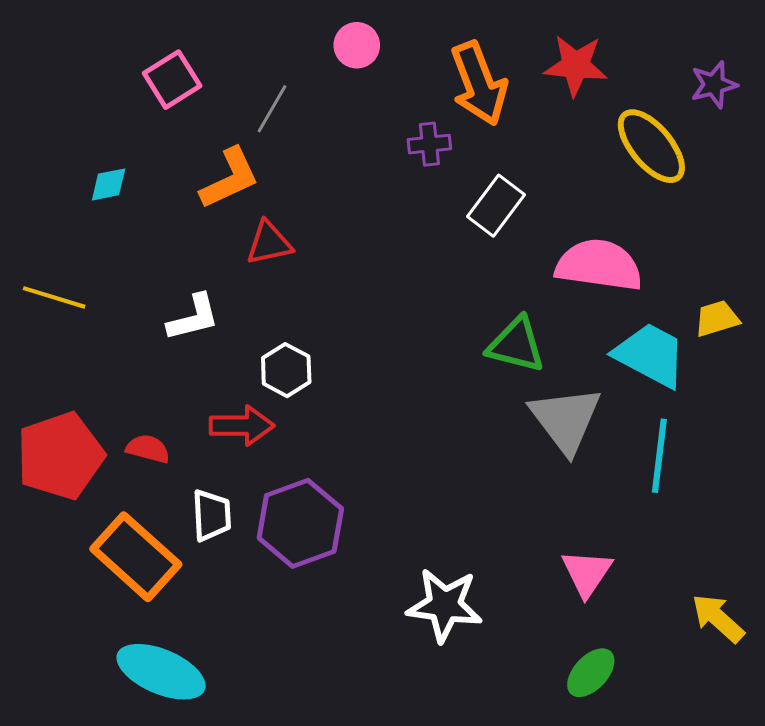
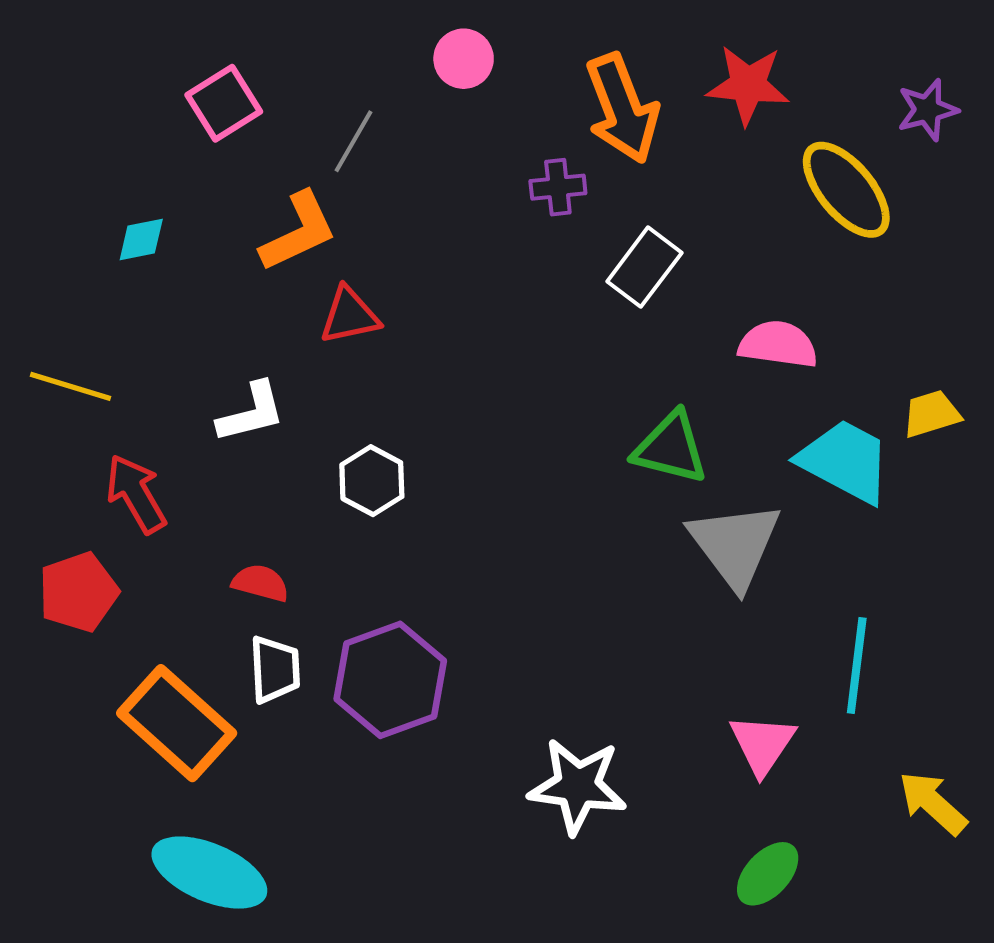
pink semicircle: (599, 265) -> (778, 344), size x0.7
red arrow: (242, 426) -> (136, 494), moved, turned -120
red semicircle: (148, 449) -> (260, 583), moved
red pentagon: (60, 456) -> (78, 592), size x0.7
cyan line: (659, 456) -> (857, 665), moved

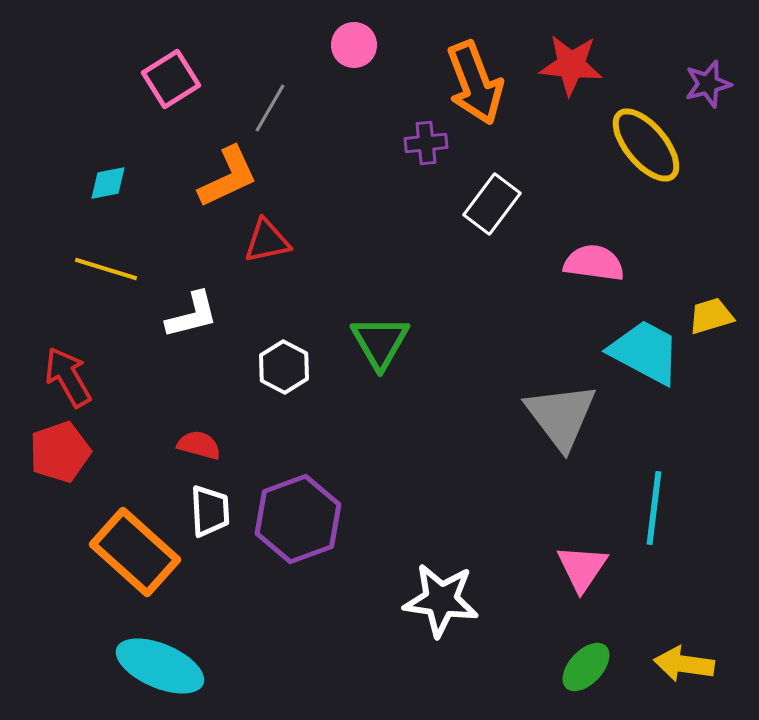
yellow line: (70, 386) -> (106, 269), moved
green triangle: (671, 448) -> (380, 342), moved, turned 46
red arrow: (136, 494) -> (68, 377), moved
yellow arrow: (933, 803) -> (684, 664), moved, turned -34

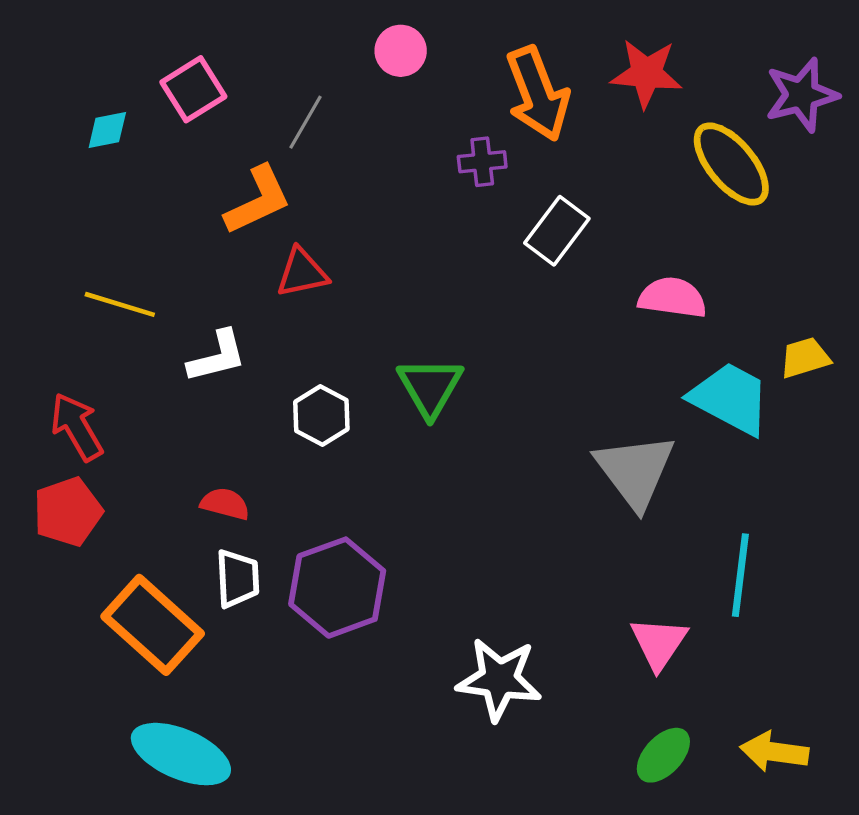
purple star: (708, 84) -> (802, 95), size x1.4
cyan diamond: (108, 183) -> (107, 130), moved

